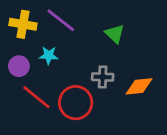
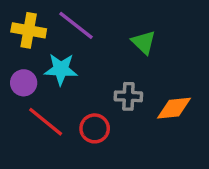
cyan star: (49, 55) -> (61, 69), size x1.4
red circle: (76, 103) -> (95, 128), size x0.7

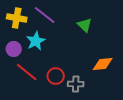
cyan star: (61, 69) -> (36, 41), turned -30
gray cross: (128, 96) -> (76, 84), moved

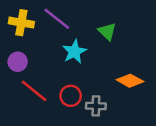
cyan star: (36, 41) -> (74, 52), moved
orange diamond: (103, 64) -> (130, 81), turned 35

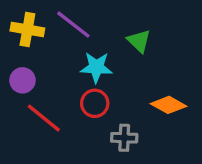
cyan star: (74, 52) -> (96, 67), turned 30
red circle: (71, 96) -> (95, 103), moved

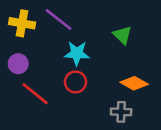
green triangle: (139, 41) -> (122, 35), moved
gray cross: (124, 138) -> (121, 112), moved

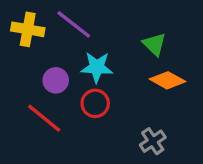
purple circle: (18, 64) -> (56, 80), moved
orange diamond: (134, 83) -> (168, 80), moved
gray cross: (121, 112) -> (153, 141), turned -36

